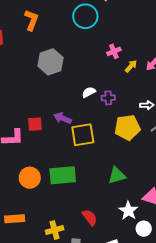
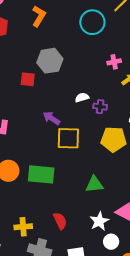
red square: (35, 124) -> (28, 79), moved

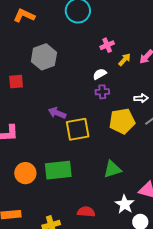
orange L-shape: (39, 16) -> (24, 16), turned -85
red square: (28, 79) -> (16, 82), moved
white semicircle: (82, 98) -> (100, 74), moved
red semicircle: (60, 221) -> (86, 212), turned -48

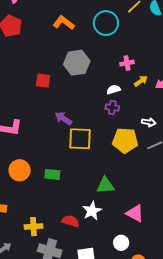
orange L-shape: (24, 16) -> (64, 23), moved
gray hexagon: (44, 57) -> (77, 63), moved
red square: (16, 82) -> (43, 81), moved
green rectangle: (58, 170) -> (52, 174), size x0.6
white star: (125, 204) -> (92, 211), moved

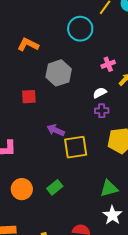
orange L-shape: (64, 23) -> (28, 45), moved
green rectangle: (52, 174) -> (55, 187), turned -35
white star: (92, 211) -> (112, 215), moved

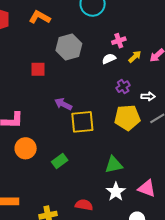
white semicircle: (100, 93) -> (109, 59), moved
purple cross: (102, 111) -> (123, 87), moved, turned -32
orange circle: (22, 189) -> (26, 148), moved

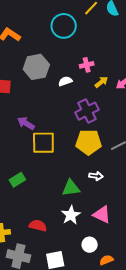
white semicircle: (109, 59) -> (65, 81), moved
purple cross: (123, 87) -> (87, 111), size x1.6
white arrow: (148, 96) -> (96, 176), moved

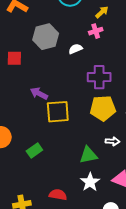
yellow arrow: (101, 82) -> (102, 12), moved
purple cross: (87, 111) -> (99, 77), turned 30

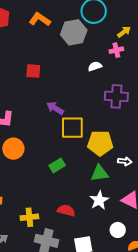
gray hexagon: (46, 37) -> (74, 32), moved
yellow pentagon: (103, 108) -> (100, 143), moved
green rectangle: (34, 150) -> (57, 165), moved

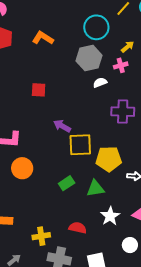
gray hexagon: (74, 32) -> (89, 58), moved
green triangle: (100, 173) -> (95, 188), moved

